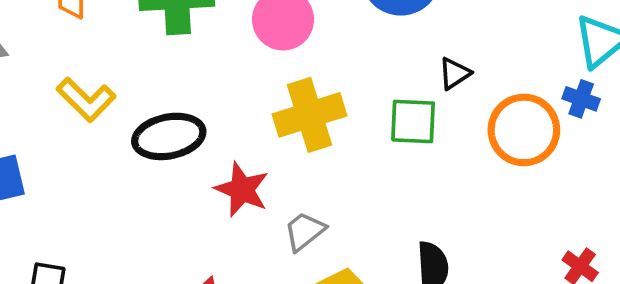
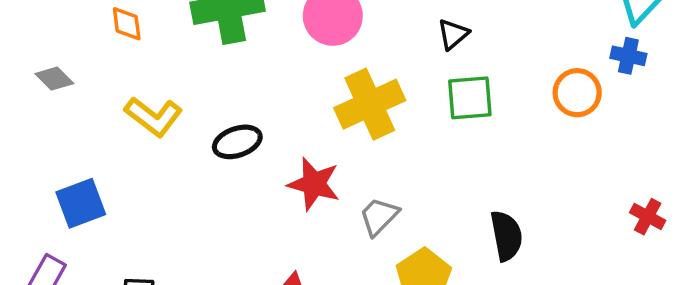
black triangle: (454, 73) -> (453, 34), moved
orange circle: (524, 130) -> (577, 93), size x0.7
black ellipse: (169, 136) -> (237, 142), size x0.7

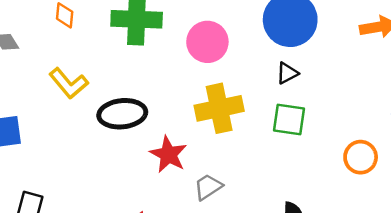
orange circle: (577, 93) -> (361, 157), moved
black ellipse: (237, 142) -> (122, 114), size x1.4

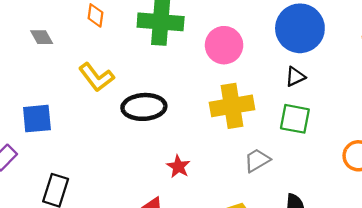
red star: (168, 154) -> (178, 166), moved, size x0.7
gray trapezoid: (208, 187) -> (257, 160), moved

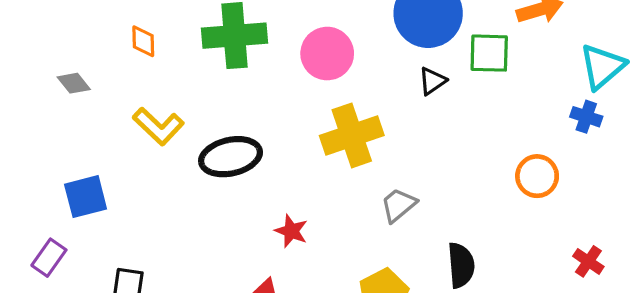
green square: (295, 119) -> (489, 53), moved

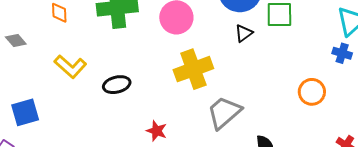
black ellipse: (231, 157) -> (117, 85), size x0.7
gray trapezoid: (398, 205) -> (224, 113), size x1.5

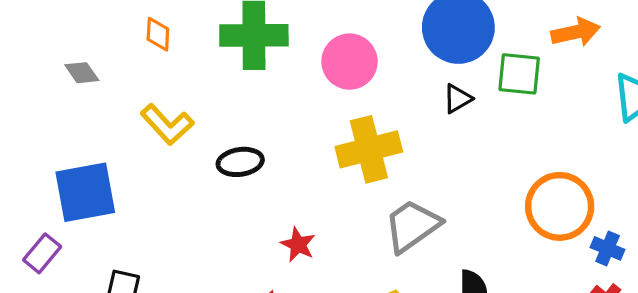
blue cross: (342, 53) -> (608, 248), moved
orange circle: (312, 92) -> (560, 206), size x1.5
blue square: (25, 112) -> (85, 192), size x1.4

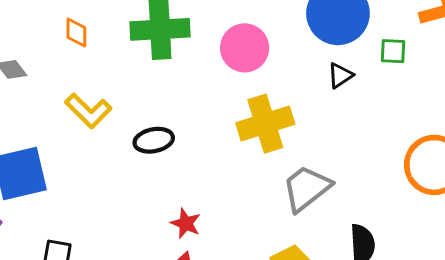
green square: (519, 74) -> (393, 51), size x0.7
red star: (298, 245) -> (186, 223), moved

